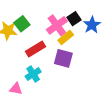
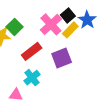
yellow rectangle: (66, 37) -> (70, 30), moved
purple square: (63, 58) -> (62, 58), turned -30

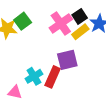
red rectangle: (32, 51) -> (53, 77), moved, turned -36

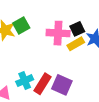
pink cross: (61, 24) -> (58, 33), turned 30
purple square: (67, 60) -> (62, 85), moved, turned 30

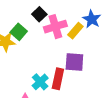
black square: (77, 29) -> (39, 14), moved
purple square: (62, 85) -> (74, 62), moved

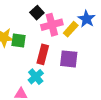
green square: (19, 32) -> (19, 41), moved, turned -35
red rectangle: (58, 79) -> (43, 54), moved

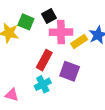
green square: (19, 41) -> (26, 22), moved
cyan cross: (36, 77) -> (43, 84), moved

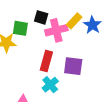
black square: (49, 16) -> (41, 17), turned -32
yellow rectangle: (79, 41) -> (74, 21), moved

